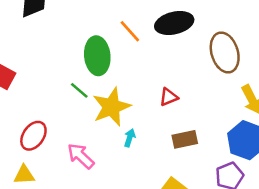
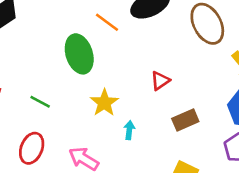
green line: (79, 90) -> (40, 102), moved
yellow star: (111, 107) -> (104, 103), size x0.7

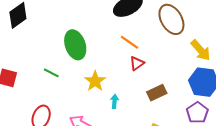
orange line: (107, 22) -> (129, 42), moved
green line: (40, 102) -> (51, 73), moved

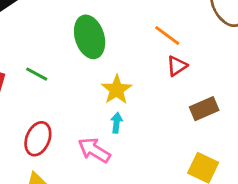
green line: (51, 73) -> (37, 74), moved
cyan arrow: (115, 101) -> (117, 123), moved

